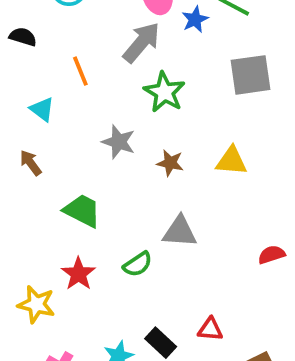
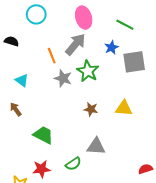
blue star: (195, 19) -> (111, 47), moved
orange line: (80, 71) -> (52, 56), moved
gray star: (119, 142) -> (63, 78), moved
red semicircle: (272, 255) -> (145, 169), moved
red star: (78, 274) -> (41, 169), turned 30

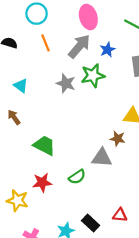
blue star: (111, 47) -> (107, 50), moved
orange line: (52, 56) -> (46, 43), moved
green star: (88, 71) -> (93, 76), turned 30
brown star: (91, 109) -> (118, 139), moved

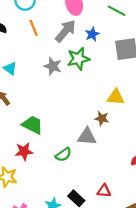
red star: (42, 182) -> (24, 151), moved

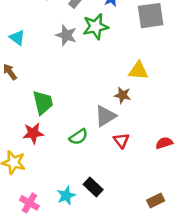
green trapezoid: (33, 125) -> (43, 103), turned 50
gray triangle: (87, 137) -> (105, 116), turned -36
red triangle: (104, 191) -> (121, 140), moved, turned 48

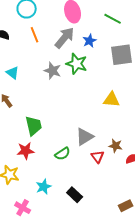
green star: (96, 27) -> (77, 64), turned 30
brown star: (122, 95) -> (116, 146), moved
cyan star: (66, 196) -> (44, 187), moved

